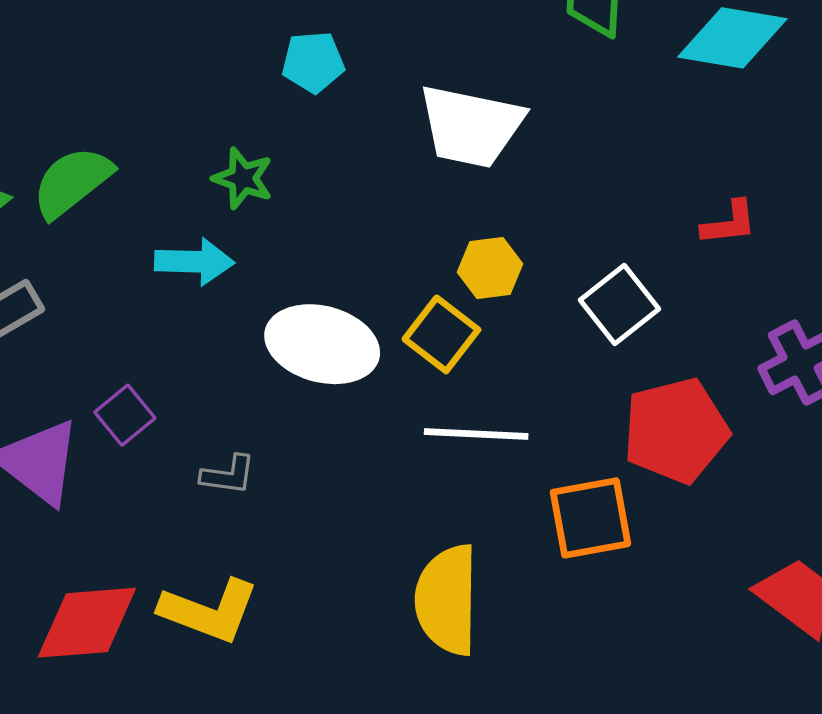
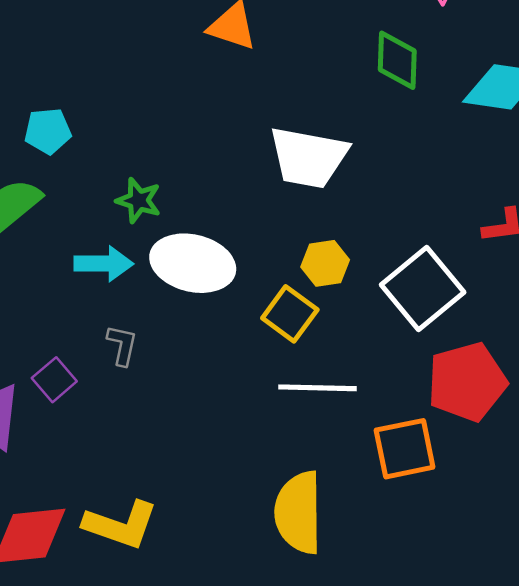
cyan pentagon: (313, 62) -> (48, 131), moved
white square: (619, 305) -> (423, 289), size x1.4
white ellipse: (322, 344) -> (193, 263), moved
gray L-shape: (228, 475) -> (122, 345), moved, turned -84

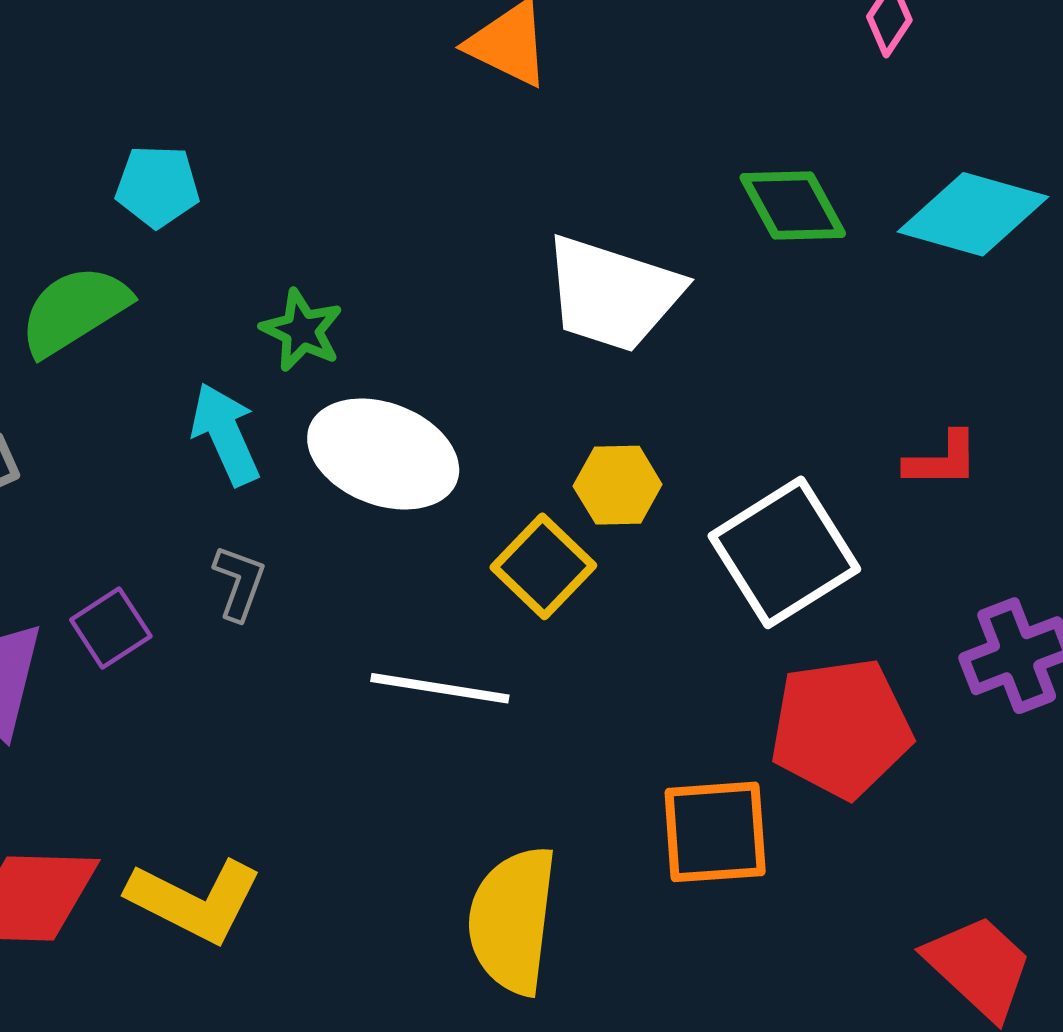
green diamond: (397, 60) -> (793, 205), moved, turned -38
cyan arrow: (104, 264) -> (225, 434), turned -122
white line: (318, 388) -> (440, 688), moved

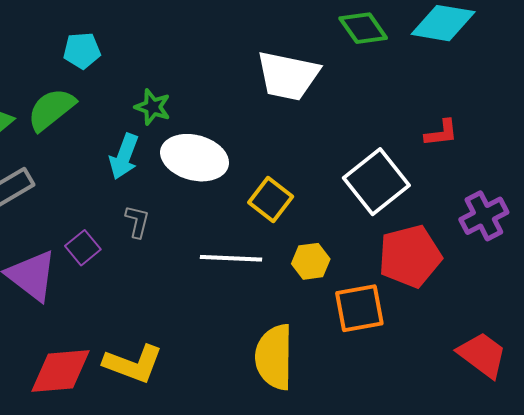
cyan arrow: (225, 434) -> (124, 157), turned -129
yellow hexagon: (618, 485) -> (311, 261), moved

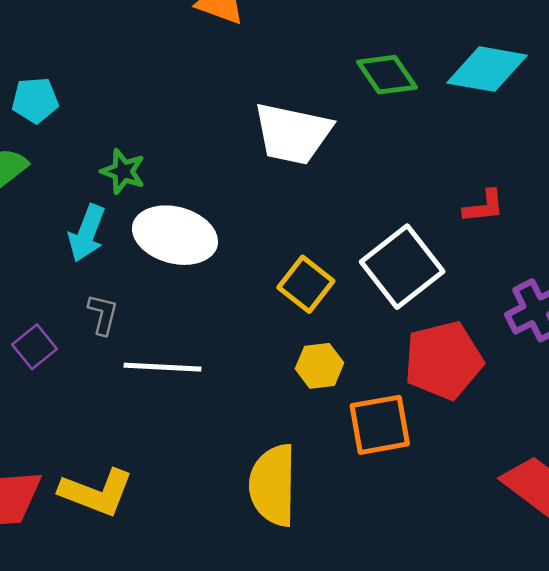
yellow square: (271, 199) -> (306, 284), moved
white line: (231, 258) -> (162, 367), moved

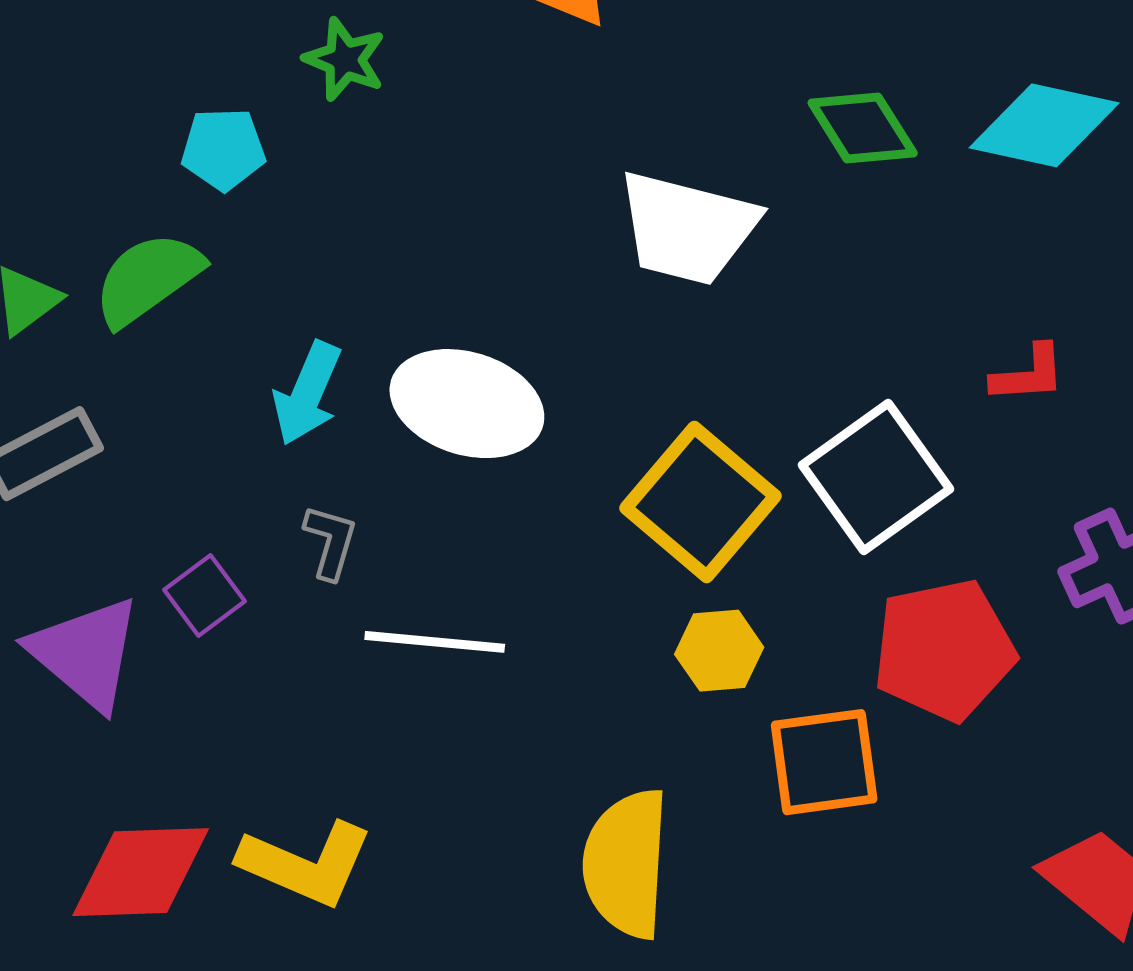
green star: (123, 171) -> (345, 59), moved
yellow square: (306, 284) -> (700, 502), size x1.5

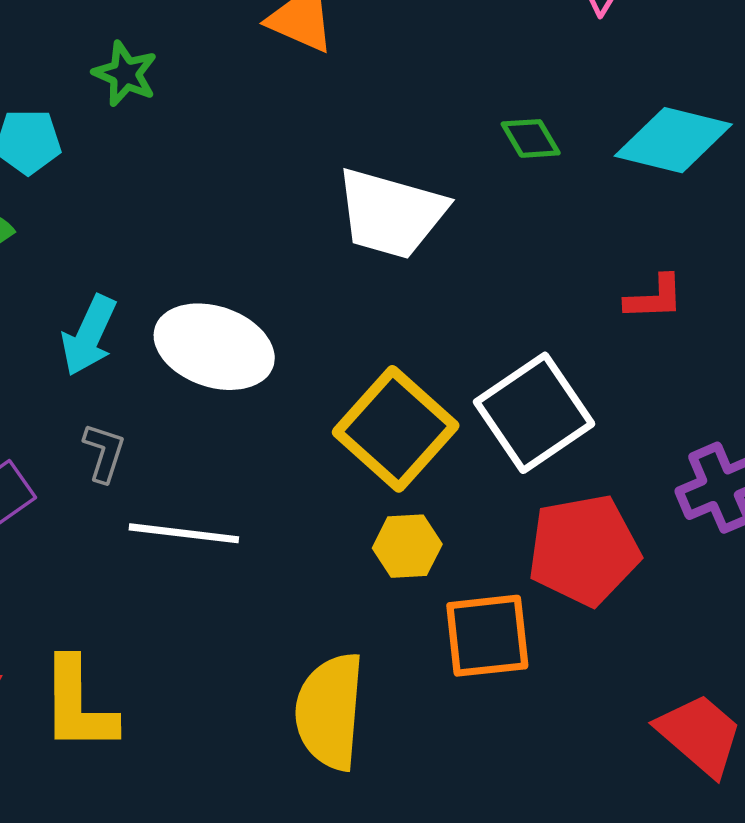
green diamond: (863, 128) -> (531, 138), size x0.7
red L-shape: (1028, 374) -> (654, 298), moved
yellow L-shape: (306, 864) -> (78, 705), turned 65

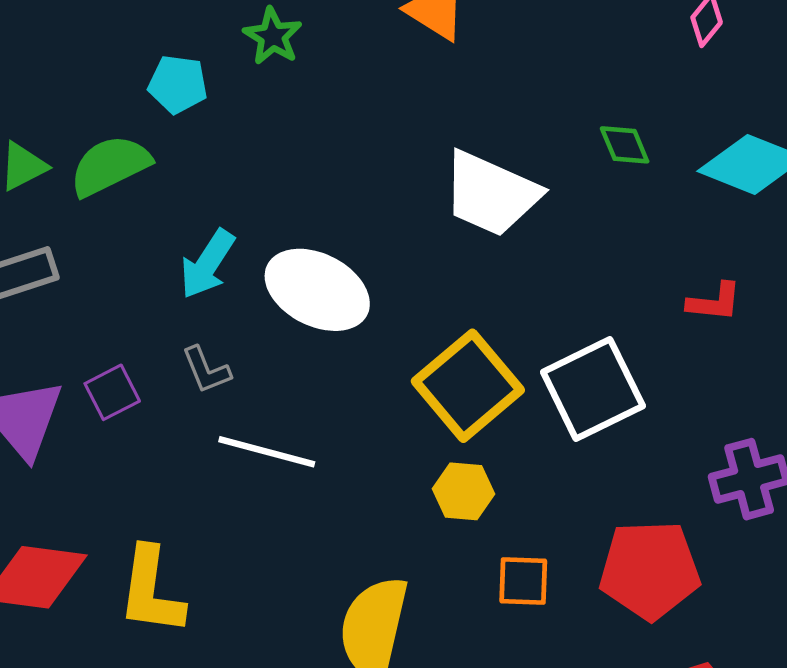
gray L-shape: (104, 453) -> (206, 370), turned 132
red pentagon: (584, 550) -> (650, 570), moved
orange square: (487, 636) -> (523, 581), size x0.7

